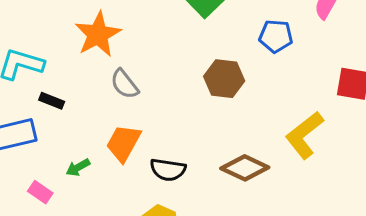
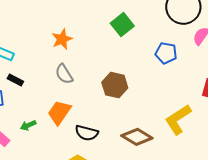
orange star: (98, 34) -> (62, 39), moved, size x0.7
brown hexagon: (224, 79) -> (115, 85), moved

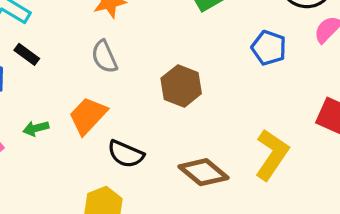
yellow L-shape: (178, 119) -> (272, 155), turned 148

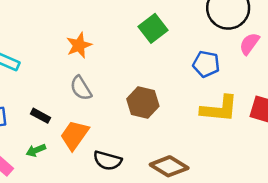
black rectangle: (27, 54) -> (40, 116), moved
yellow L-shape: (272, 155) -> (219, 109), moved, turned 69

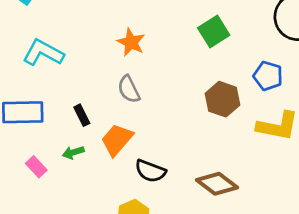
orange star: (79, 45) -> (131, 42), turned -30
brown hexagon: (143, 102) -> (222, 99), moved
black rectangle: (40, 116) -> (82, 115), turned 30

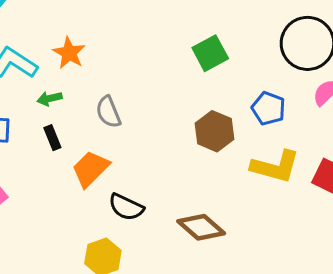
orange star: (131, 42) -> (69, 53), moved
green arrow: (73, 152) -> (50, 99), moved

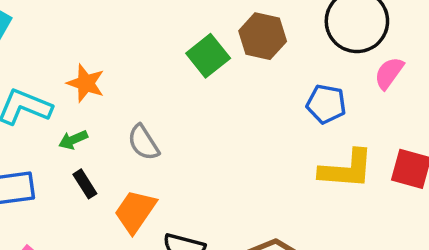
green square: (210, 53) -> (208, 56), moved
brown hexagon: (215, 131) -> (263, 36), moved

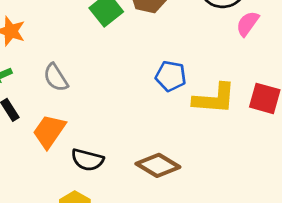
blue pentagon: (326, 104) -> (171, 76), moved

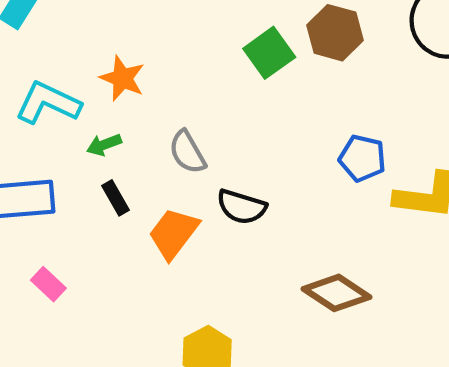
black semicircle: (87, 160) -> (241, 207), moved

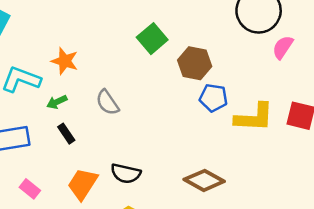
brown hexagon: (335, 33) -> (195, 63), moved
black semicircle: (241, 207) -> (126, 173), moved
orange trapezoid: (174, 233) -> (83, 184), moved

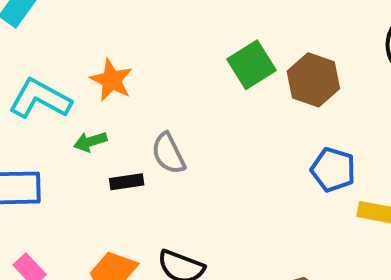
brown hexagon: (195, 63) -> (313, 80), moved
black rectangle: (66, 134) -> (127, 182), moved, turned -72

